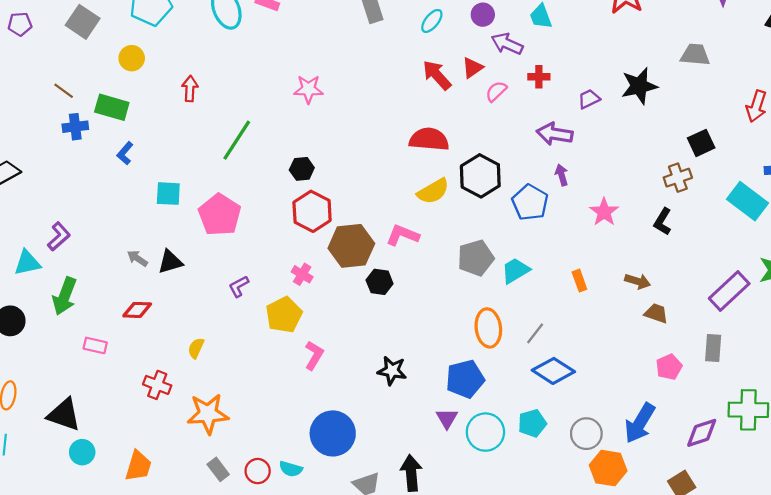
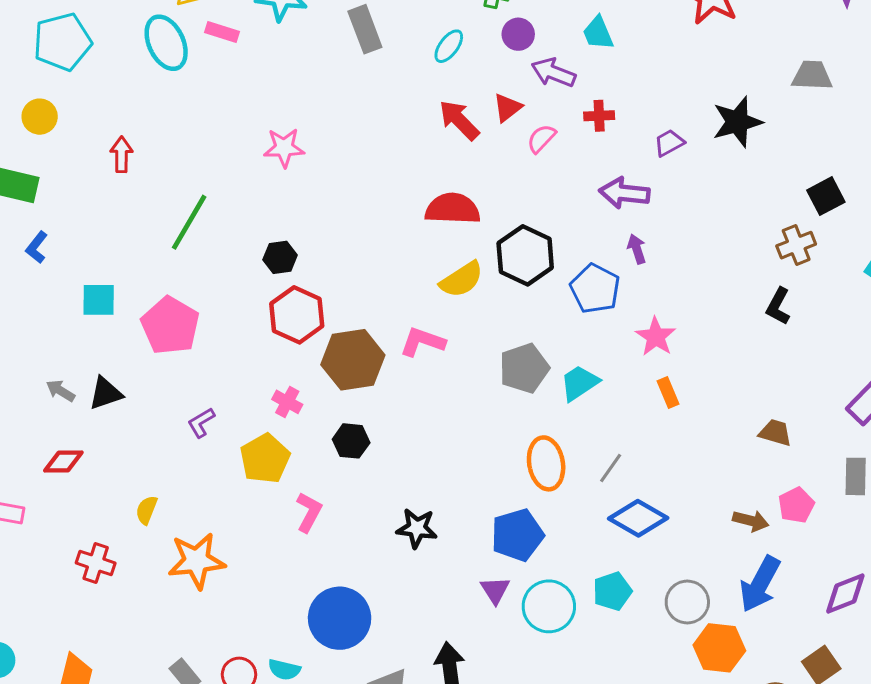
pink star: (604, 212) -> (656, 337), moved
brown arrow: (638, 281) -> (751, 521), moved
black hexagon: (380, 282) -> (351, 441), moved
orange star: (208, 414) -> (196, 561), moved

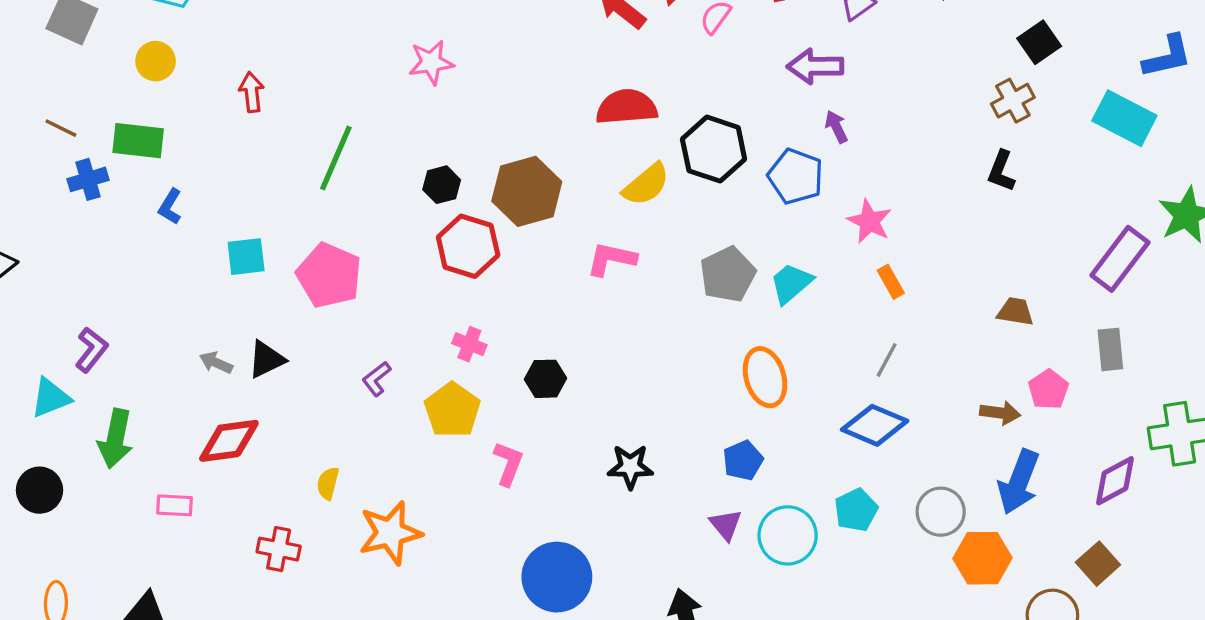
brown hexagon: (353, 360) -> (527, 191), moved
red diamond: (63, 462) -> (229, 441), size x1.4
gray line: (611, 468) -> (887, 360), moved
blue pentagon: (517, 535) -> (743, 460), size x0.7

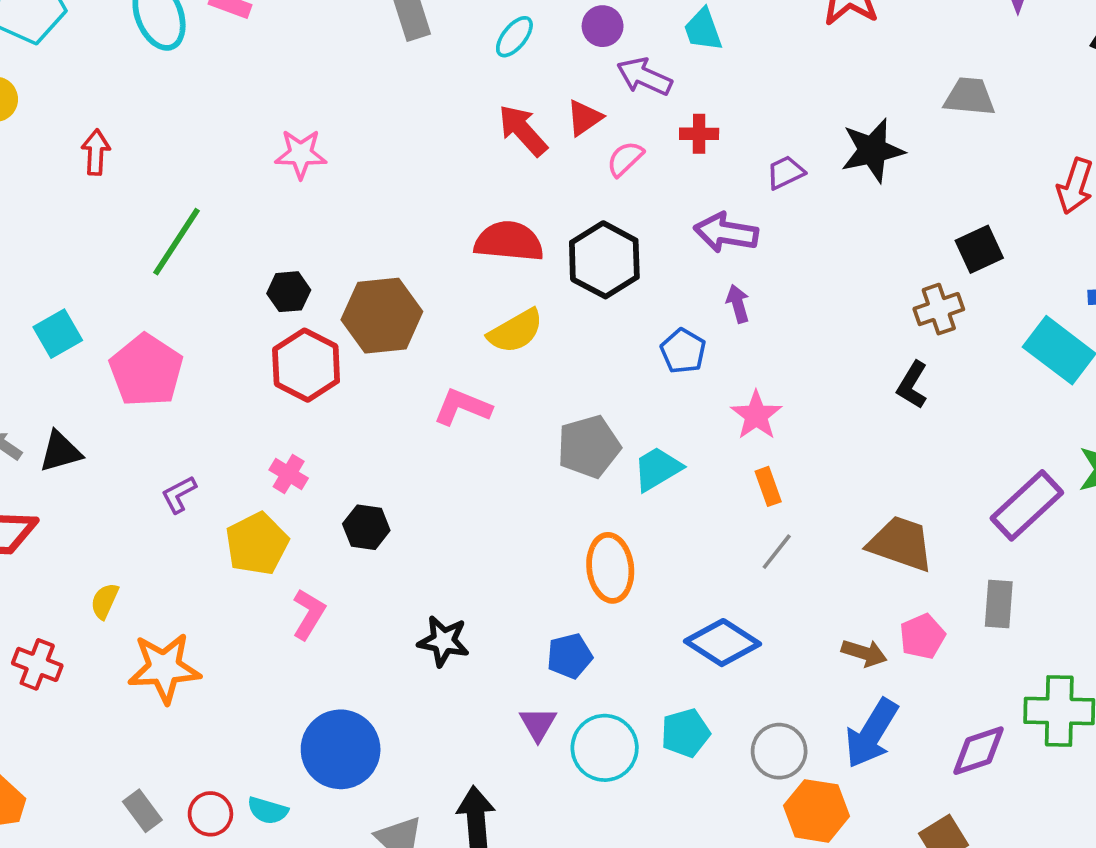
black hexagon: (714, 149) -> (604, 260), moved
blue pentagon: (796, 176) -> (683, 351), size x0.7
cyan square: (246, 257) -> (58, 334), turned -33
brown trapezoid: (1015, 312) -> (901, 544), size x1.6
gray line: (887, 360) -> (777, 552), moved

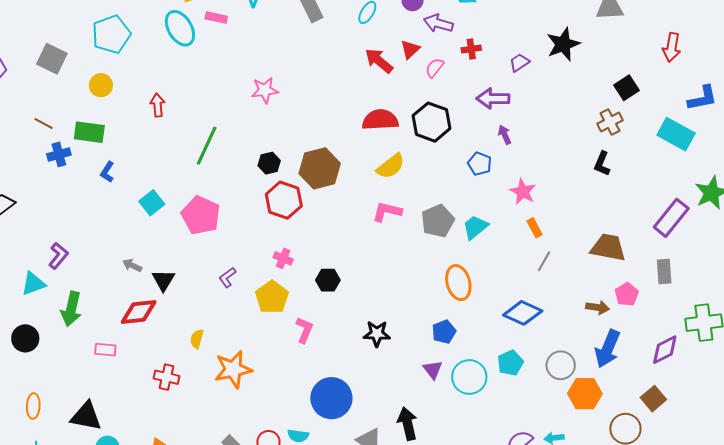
pink L-shape: (463, 407) -> (387, 212), moved
black triangle: (60, 452) -> (163, 280), moved, turned -35

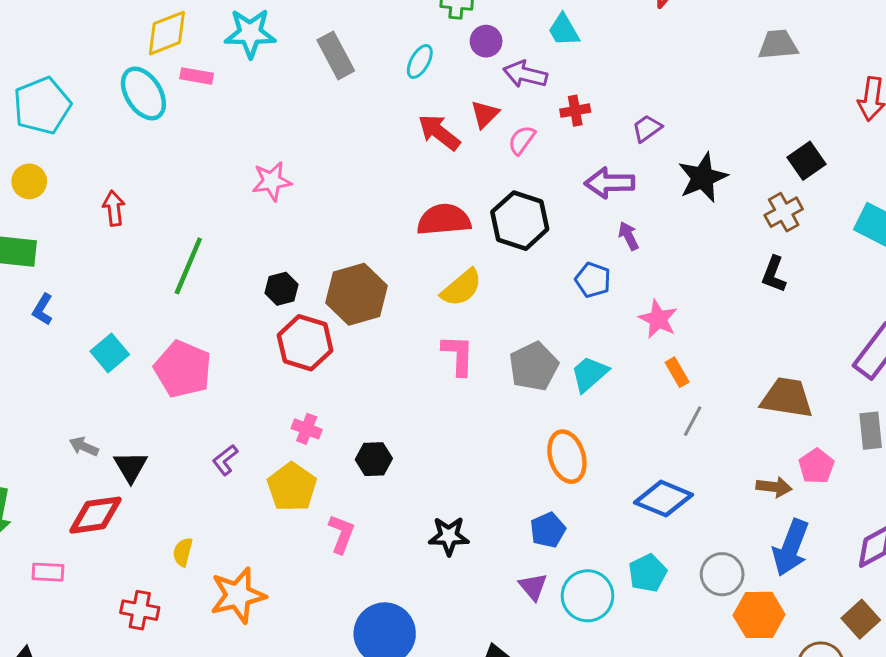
black star: (563, 44) -> (703, 178), moved
pink L-shape: (387, 212) -> (458, 355), turned 80

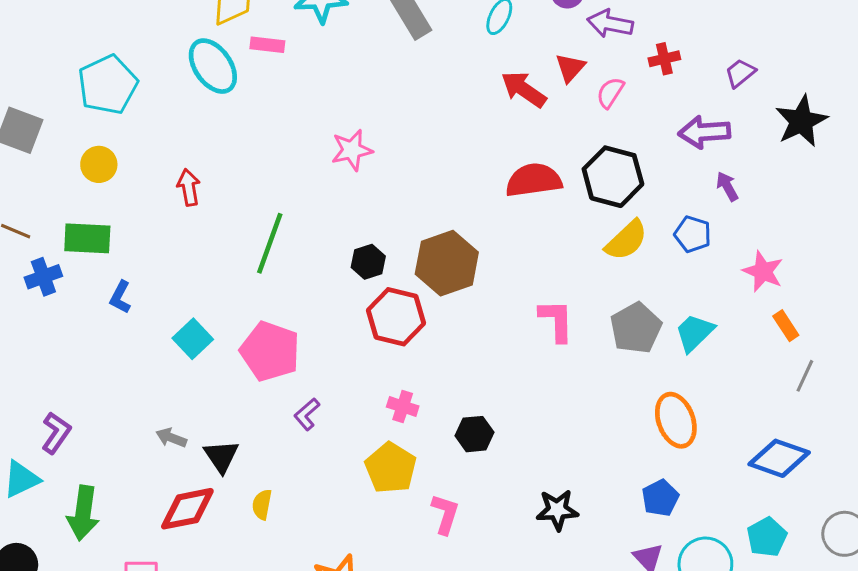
yellow semicircle: (461, 288) -> (626, 240), moved
purple L-shape: (225, 460) -> (307, 414), moved
yellow semicircle: (183, 552) -> (262, 504), moved

